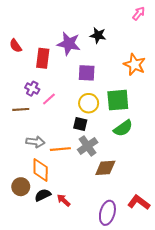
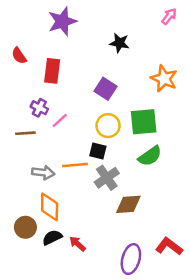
purple star: (69, 44) -> (62, 21), moved, turned -30
purple square: (87, 73) -> (105, 89), turned 30
orange line: (60, 149) -> (75, 165), moved

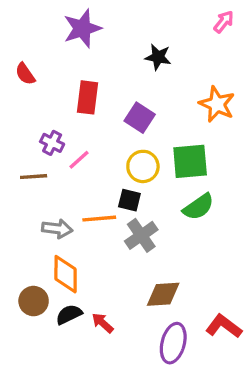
red rectangle: (52, 71) -> (87, 97), moved
brown diamond: (128, 204) -> (163, 294), moved

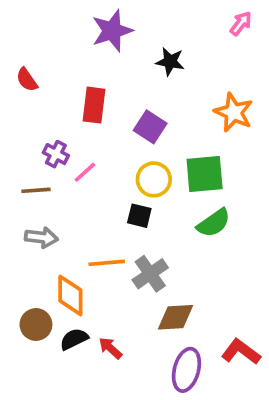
purple star: (82, 28) -> (112, 31), moved
orange line: (99, 219) -> (107, 263), moved
gray arrow: (57, 229) -> (41, 237), moved
gray cross: (141, 235) -> (150, 274), moved

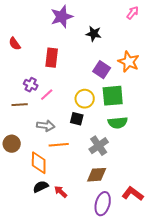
purple square: (150, 127) -> (102, 70), moved
green semicircle: (214, 223) -> (118, 123), turned 30
gray arrow: (41, 237) -> (46, 126), moved
gray cross: (150, 274) -> (99, 146), moved
brown circle: (36, 325) -> (12, 144), moved

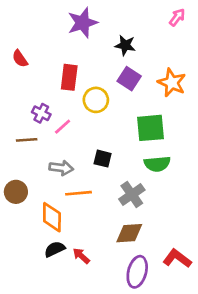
purple square: (102, 70) -> (129, 79), moved
yellow circle: (85, 99) -> (96, 100), moved

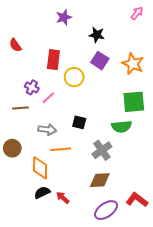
purple star: (83, 23) -> (64, 17), size x0.7
green square: (150, 128) -> (134, 102), moved
purple ellipse: (137, 272) -> (106, 210), turned 40

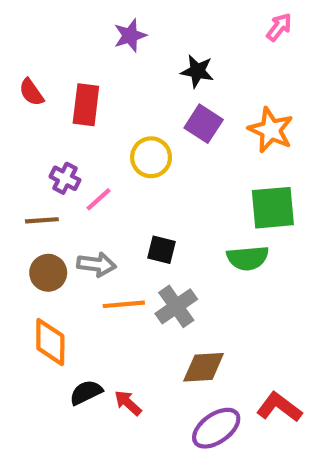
red rectangle: (53, 60) -> (86, 105), moved
brown circle: (12, 148) -> (48, 273), moved
gray cross: (102, 150) -> (176, 306), moved
orange diamond: (40, 168) -> (50, 342), moved

